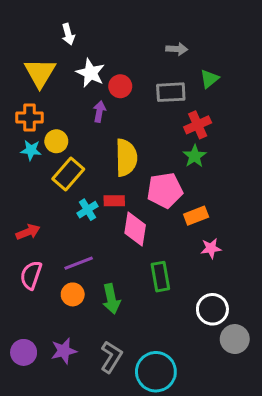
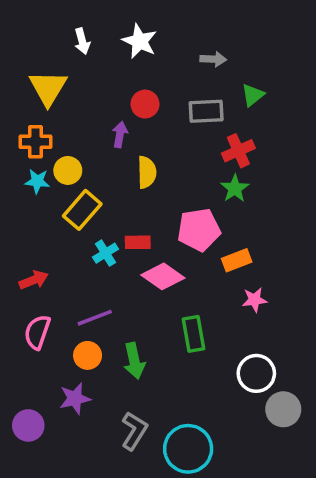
white star: (90, 73) -> (140, 41), moved
yellow semicircle: (126, 158) -> (147, 172), moved, size x0.7
pink diamond: (135, 229) -> (163, 276), turned -64
purple star: (64, 351) -> (75, 399), moved

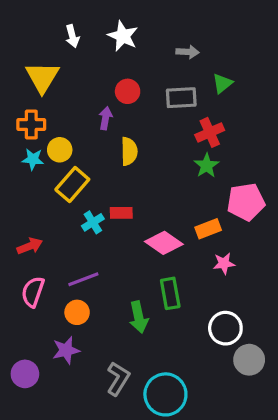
pink pentagon: (199, 230) -> (246, 202), moved
pink diamond: (163, 276) -> (164, 243), moved
green arrow: (134, 361) -> (139, 317), moved

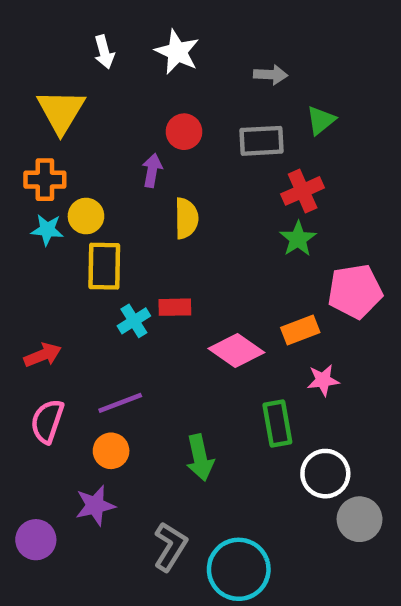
yellow rectangle: (72, 184) -> (104, 266), turned -40
green rectangle: (170, 293) -> (277, 423), moved

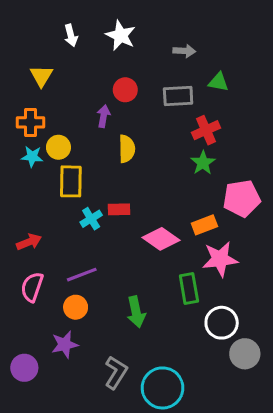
yellow triangle: (61, 111) -> (41, 76), size x0.7
green triangle: (321, 120) -> (218, 82), turned 50
pink star: (323, 380) -> (220, 259), size x1.6

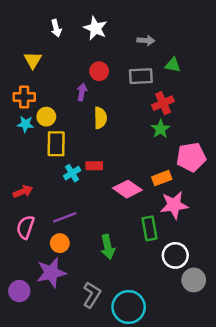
purple star: (65, 344) -> (51, 273), size x1.4

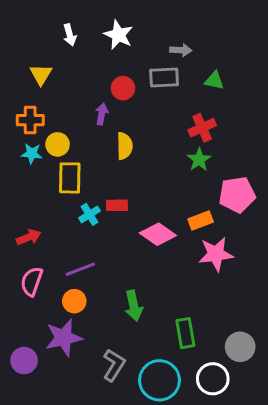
gray rectangle: (141, 76) -> (164, 77), moved
green rectangle: (149, 228) -> (185, 333), moved
white circle: (175, 255) -> (213, 379), moved

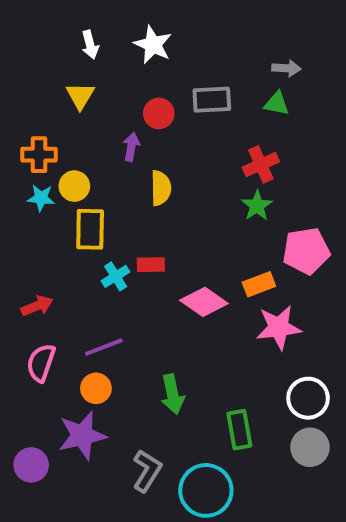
gray arrow: (181, 50) -> (286, 68), moved
yellow triangle: (41, 74) -> (80, 96), moved
white circle: (213, 379) -> (308, 398), moved

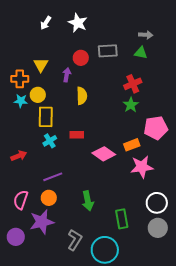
white arrow: (90, 45) -> (46, 23), turned 48
yellow triangle: (80, 96) -> (41, 65), moved
cyan cross: (116, 276) -> (50, 141), moved
pink semicircle: (41, 363) -> (21, 200), moved

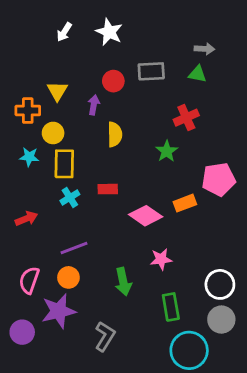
cyan star: (21, 101) -> (29, 157), moved
green star: (131, 105) -> (167, 151), moved
pink star: (142, 167) -> (161, 259), moved, size x0.7
cyan circle: (105, 250) -> (189, 350), moved

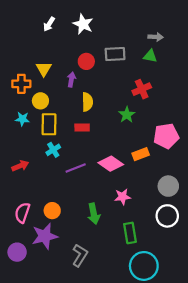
red rectangle: (108, 189) -> (82, 127), moved
purple line: (74, 248) -> (76, 168), moved
gray circle: (221, 320) -> (168, 186), moved

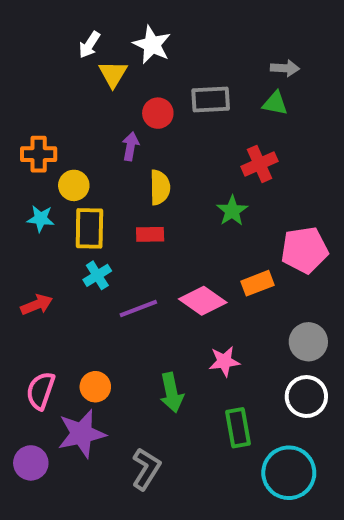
yellow triangle: (44, 69) -> (113, 74), moved
cyan circle: (144, 266) -> (289, 473), moved

